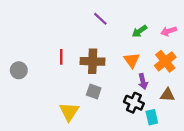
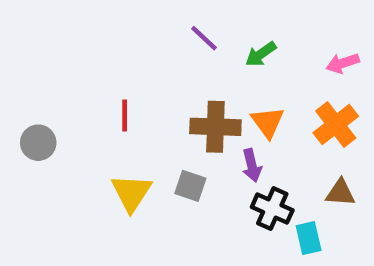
green arrow: (140, 31) -> (261, 54), moved
brown cross: (93, 61) -> (215, 127), moved
purple arrow: (143, 81) -> (252, 165), moved
yellow triangle: (69, 112) -> (131, 193), moved

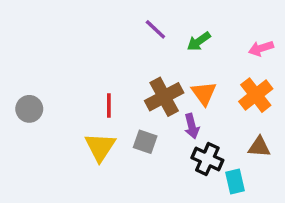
red line: (125, 115) -> (109, 105), moved
brown cross: (215, 127) -> (164, 97), turned -30

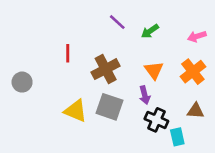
brown cross: (164, 97) -> (106, 69), moved
red line: (109, 105) -> (68, 53), moved
gray square: (145, 142) -> (109, 107), size x1.5
yellow triangle: (100, 147) -> (76, 111), turned -40

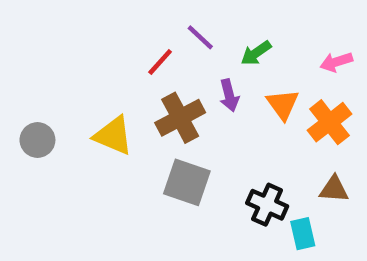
red line: (68, 53) -> (160, 62), moved, turned 42
orange triangle: (154, 70) -> (283, 104), moved
purple arrow: (145, 95) -> (229, 95), moved
yellow triangle: (76, 111) -> (113, 136), moved

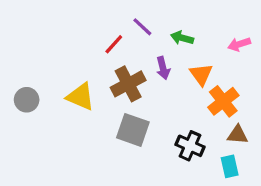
green arrow: (256, 53) -> (182, 38), turned 50
orange cross: (330, 122) -> (223, 101), moved
cyan rectangle: (303, 234) -> (230, 166), moved

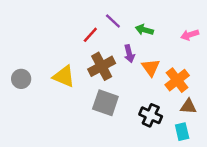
orange triangle: (201, 74) -> (151, 68), moved

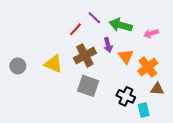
green arrow: (144, 30) -> (121, 25), size x1.5
pink arrow: (190, 35) -> (151, 33), moved
cyan rectangle: (182, 132) -> (144, 110), moved

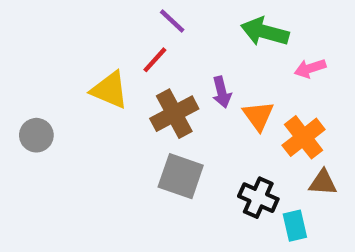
purple line: (94, 18) -> (172, 21), moved
green arrow: (121, 25) -> (265, 32), moved
yellow triangle: (53, 64) -> (110, 90), moved

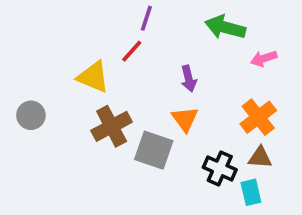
purple line: (172, 21) -> (146, 18), turned 65
brown cross: (174, 114) -> (112, 126), moved
orange triangle: (258, 116) -> (185, 119), moved
brown triangle: (323, 183) -> (260, 157), moved

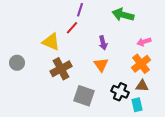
pink arrow: (264, 58) -> (144, 42), moved
gray square: (154, 150) -> (84, 96), moved

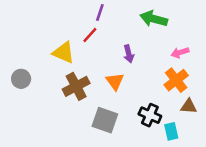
orange triangle: (101, 65) -> (115, 81), moved
brown triangle: (142, 86) -> (189, 106), moved

